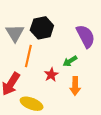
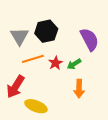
orange line: (28, 56) -> (33, 59), turned 60
red star: (51, 75) -> (55, 63), moved

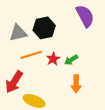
gray triangle: (20, 36) -> (18, 33), turned 48
purple semicircle: (89, 39) -> (85, 16), moved

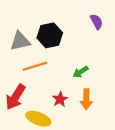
purple semicircle: (85, 16) -> (97, 22), size x0.6
red star: (53, 59) -> (60, 99), moved

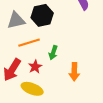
green arrow: (81, 72) -> (53, 53), moved, turned -40
red star: (60, 99) -> (35, 67), moved

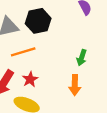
green arrow: (53, 53) -> (82, 58), moved

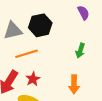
green arrow: (82, 58) -> (80, 51), moved

